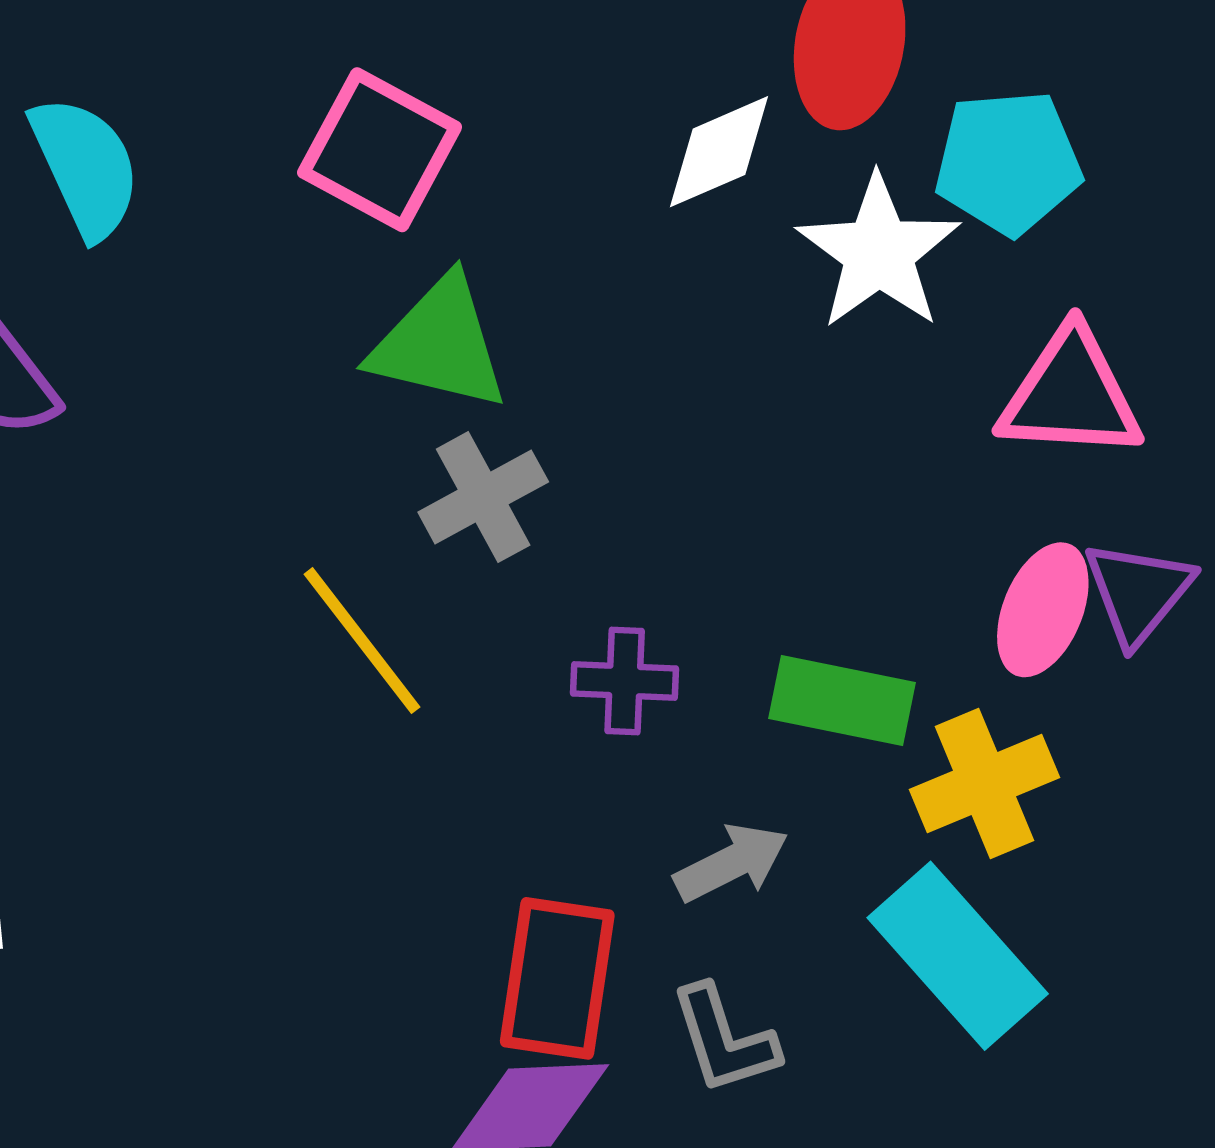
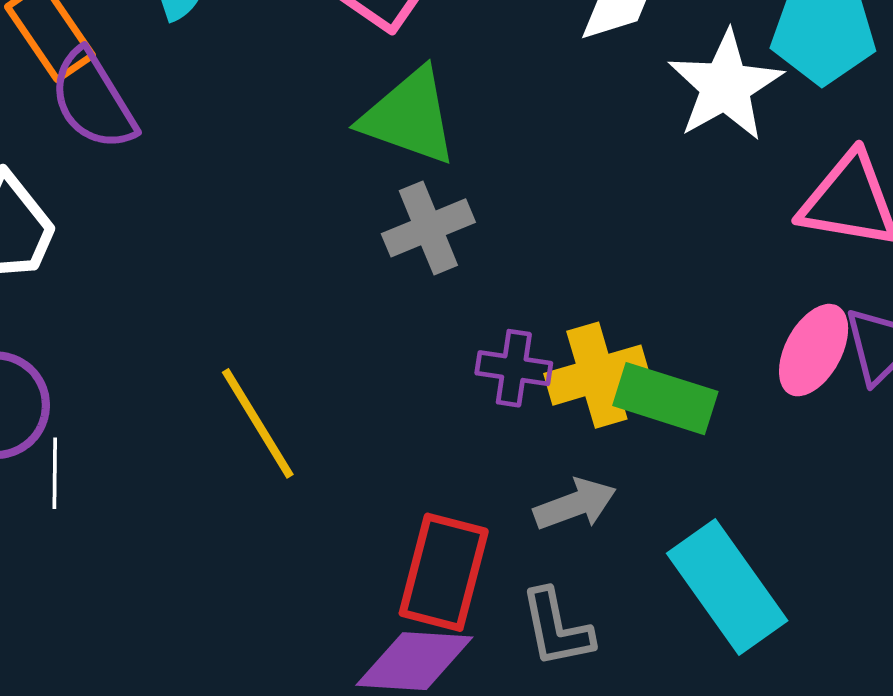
yellow line: (362, 641) -> (258, 423), moved
yellow cross: (984, 784) -> (597, 375), moved

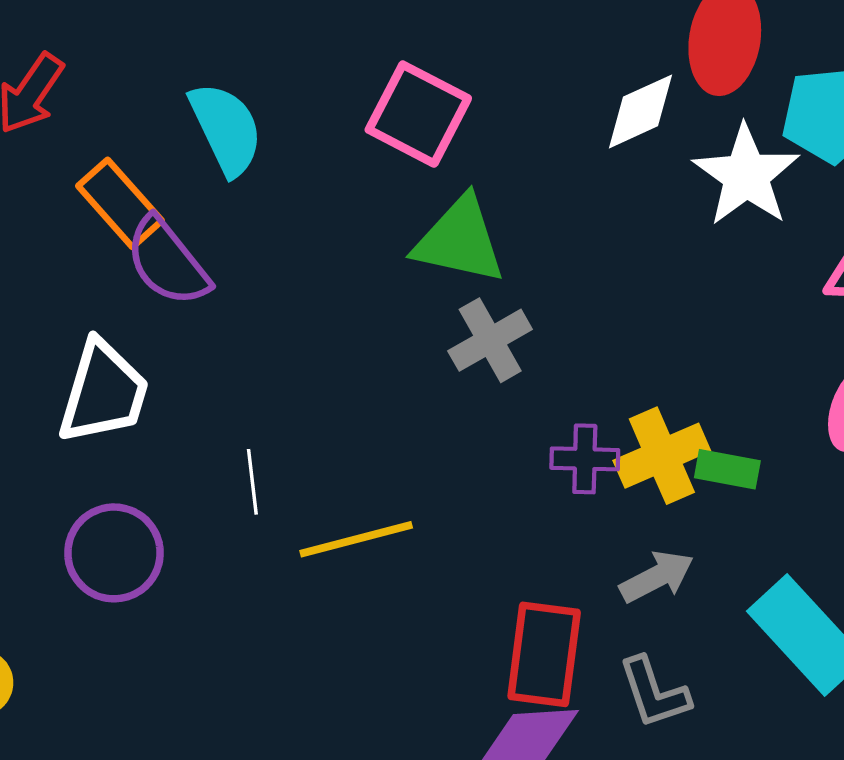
green rectangle: (665, 399) -> (727, 469), size x0.7
yellow line: (258, 423) -> (356, 539), turned -66
white line: (55, 473) -> (252, 482), moved

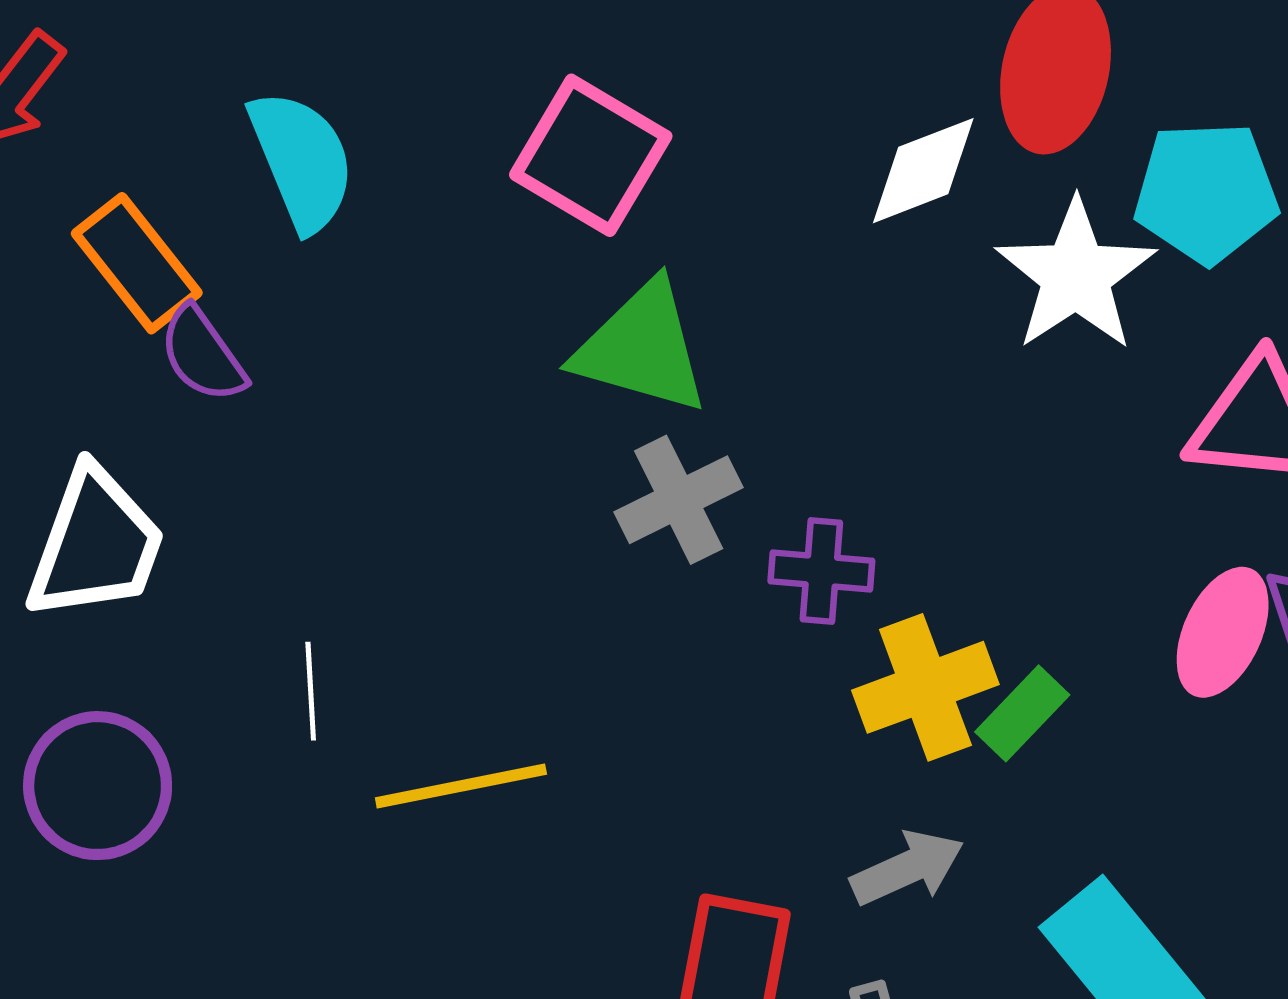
purple semicircle: (167, 262) -> (203, 354), size x0.7
purple cross: (585, 459) -> (821, 571), moved
green rectangle: (727, 469) -> (1022, 713), turned -60

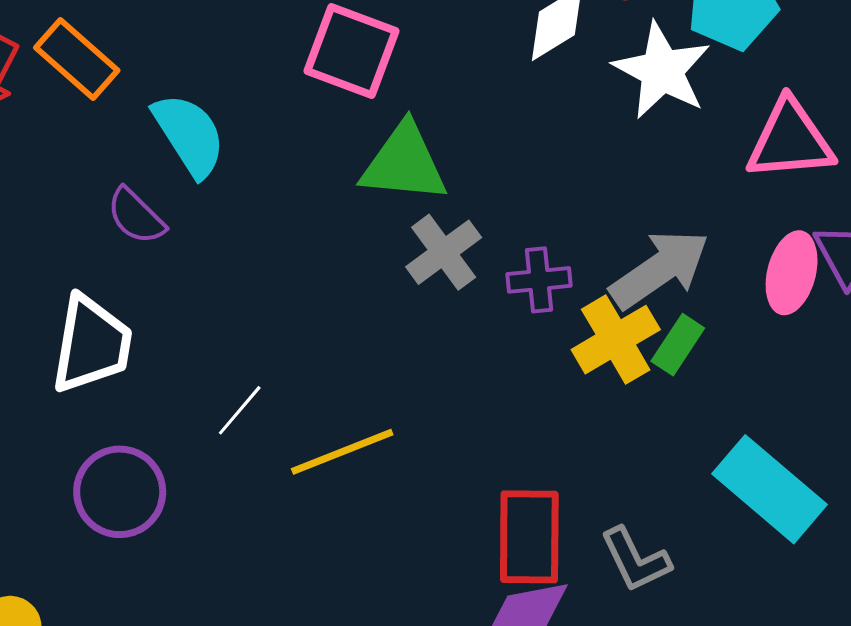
cyan semicircle: (302, 161) -> (189, 135), moved
orange rectangle: (137, 263) -> (77, 59), moved
white line: (311, 691) -> (240, 410), turned 54
gray arrow: (907, 868) -> (660, 269), moved, size x1.5

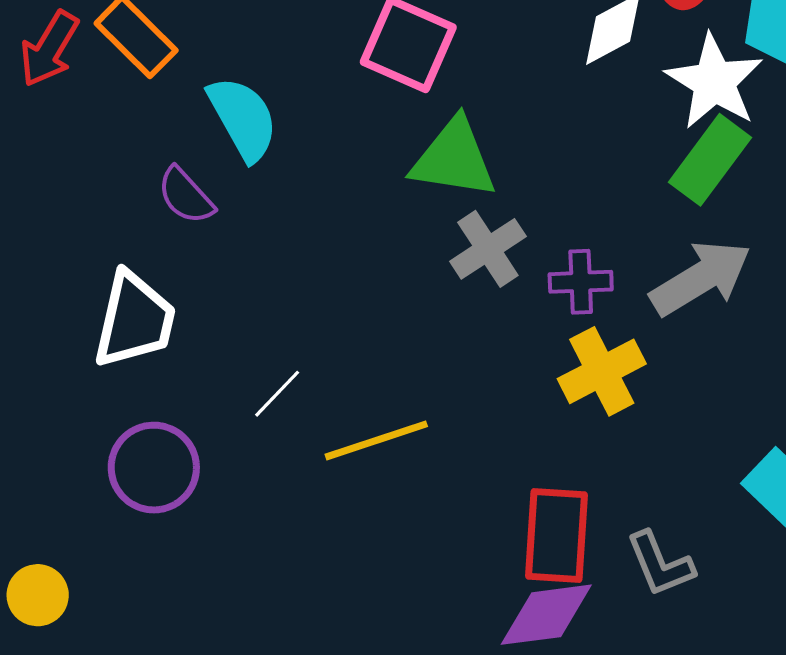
yellow cross: (616, 340) -> (602, 371), moved
green rectangle: (678, 345) -> (710, 160), moved, size x1.5

